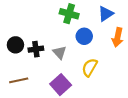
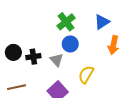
green cross: (69, 14) -> (66, 22), turned 36
blue circle: (84, 36) -> (70, 44), moved

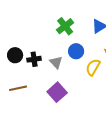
blue circle: (70, 44) -> (76, 51), moved
yellow semicircle: (86, 75) -> (93, 67), moved

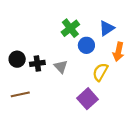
blue circle: (76, 51) -> (86, 45), moved
purple square: (57, 92) -> (88, 99), moved

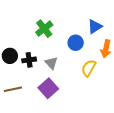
green cross: (70, 28) -> (44, 29), moved
purple square: (88, 99) -> (48, 88), moved

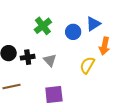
blue circle: (76, 43) -> (73, 32), moved
purple square: (48, 88) -> (54, 94), moved, turned 36

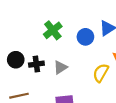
gray triangle: (50, 60) -> (60, 67), turned 40

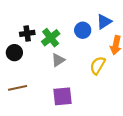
green cross: (53, 30) -> (51, 38), moved
black cross: (36, 64) -> (27, 33), moved

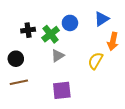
blue circle: (83, 30) -> (70, 23), moved
black circle: (14, 53) -> (16, 59), moved

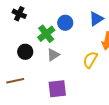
black cross: (28, 30) -> (19, 14), moved, turned 32
black circle: (16, 59) -> (25, 52), moved

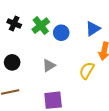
green cross: (46, 34) -> (41, 26), moved
black circle: (25, 52) -> (12, 62), moved

